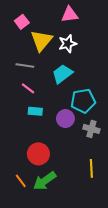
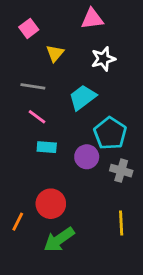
yellow triangle: (42, 41) -> (55, 53), size x0.6
white star: (68, 44) -> (103, 59), moved
cyan pentagon: (83, 101) -> (110, 133), turned -30
orange line: (21, 181) -> (18, 222), moved, turned 64

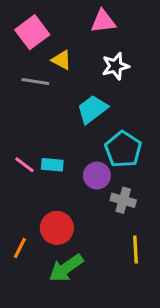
pink square: (29, 28) -> (32, 32), size x1.5
yellow triangle: (55, 53) -> (62, 60), turned -42
gray line: (33, 86) -> (35, 82), moved
pink line: (37, 117) -> (25, 165), moved
gray cross: (121, 171) -> (123, 200), moved

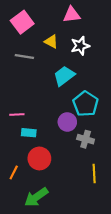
yellow triangle: (62, 60) -> (51, 41), moved
pink line: (25, 165) -> (17, 114), turned -40
cyan rectangle: (52, 165) -> (29, 133), moved
green arrow: (66, 268) -> (36, 197), moved

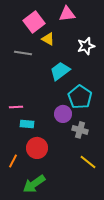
pink square: (22, 22) -> (34, 22), moved
white star: (80, 46) -> (86, 46), moved
yellow line: (94, 174) -> (88, 162), turned -48

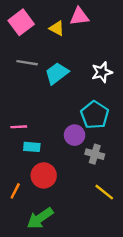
pink square: (34, 22) -> (21, 22), moved
yellow triangle: (48, 39) -> (57, 28), moved
white star: (86, 46) -> (102, 72), moved
cyan trapezoid: (60, 71) -> (57, 73), moved

